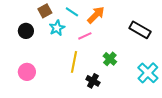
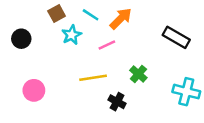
black circle: (26, 31) -> (21, 39), moved
yellow line: (74, 62) -> (93, 78), turned 70
cyan cross: (148, 73) -> (186, 92), turned -30

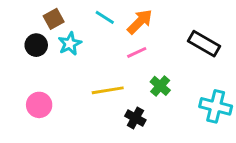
brown square: (57, 14) -> (54, 19), moved
cyan star: (72, 35) -> (70, 44), moved
black circle: (21, 39) -> (36, 45), moved
pink line: (107, 45) -> (137, 52), moved

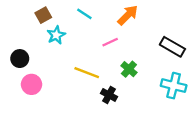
orange arrow: (140, 22) -> (128, 15), moved
black rectangle: (204, 44) -> (172, 47), moved
black circle: (36, 45) -> (20, 59), moved
yellow line: (108, 90) -> (87, 73), turned 30

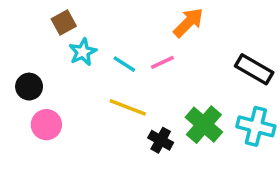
cyan line: (84, 14) -> (124, 64), moved
green cross: (129, 69) -> (204, 125), moved, size x1.5

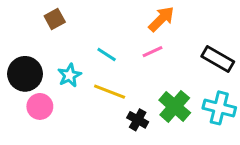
cyan star: (83, 52) -> (69, 75), moved
pink line: (162, 62) -> (152, 52), moved
black circle: (29, 87) -> (25, 74), size x1.5

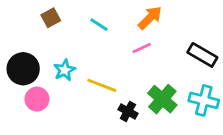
cyan line: (107, 55) -> (99, 25), moved

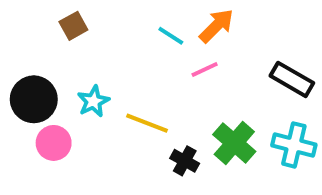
cyan line: (99, 25) -> (171, 36), moved

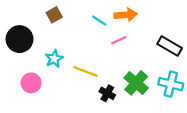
brown square: (73, 26) -> (54, 15), moved
orange arrow: (216, 26) -> (126, 15), turned 40
black circle: (34, 99) -> (20, 39), moved

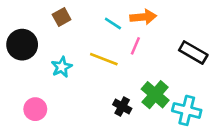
pink line: (119, 40) -> (135, 46), turned -42
yellow line: (85, 71) -> (104, 59), moved
pink circle: (31, 83) -> (35, 109), moved
cyan cross: (171, 84) -> (187, 110), moved

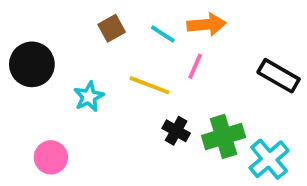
brown square: (62, 17) -> (112, 28), moved
green cross: (155, 95) -> (224, 136), turned 32
black cross: (122, 107) -> (176, 131), moved
cyan cross: (187, 110) -> (269, 159), turned 36

